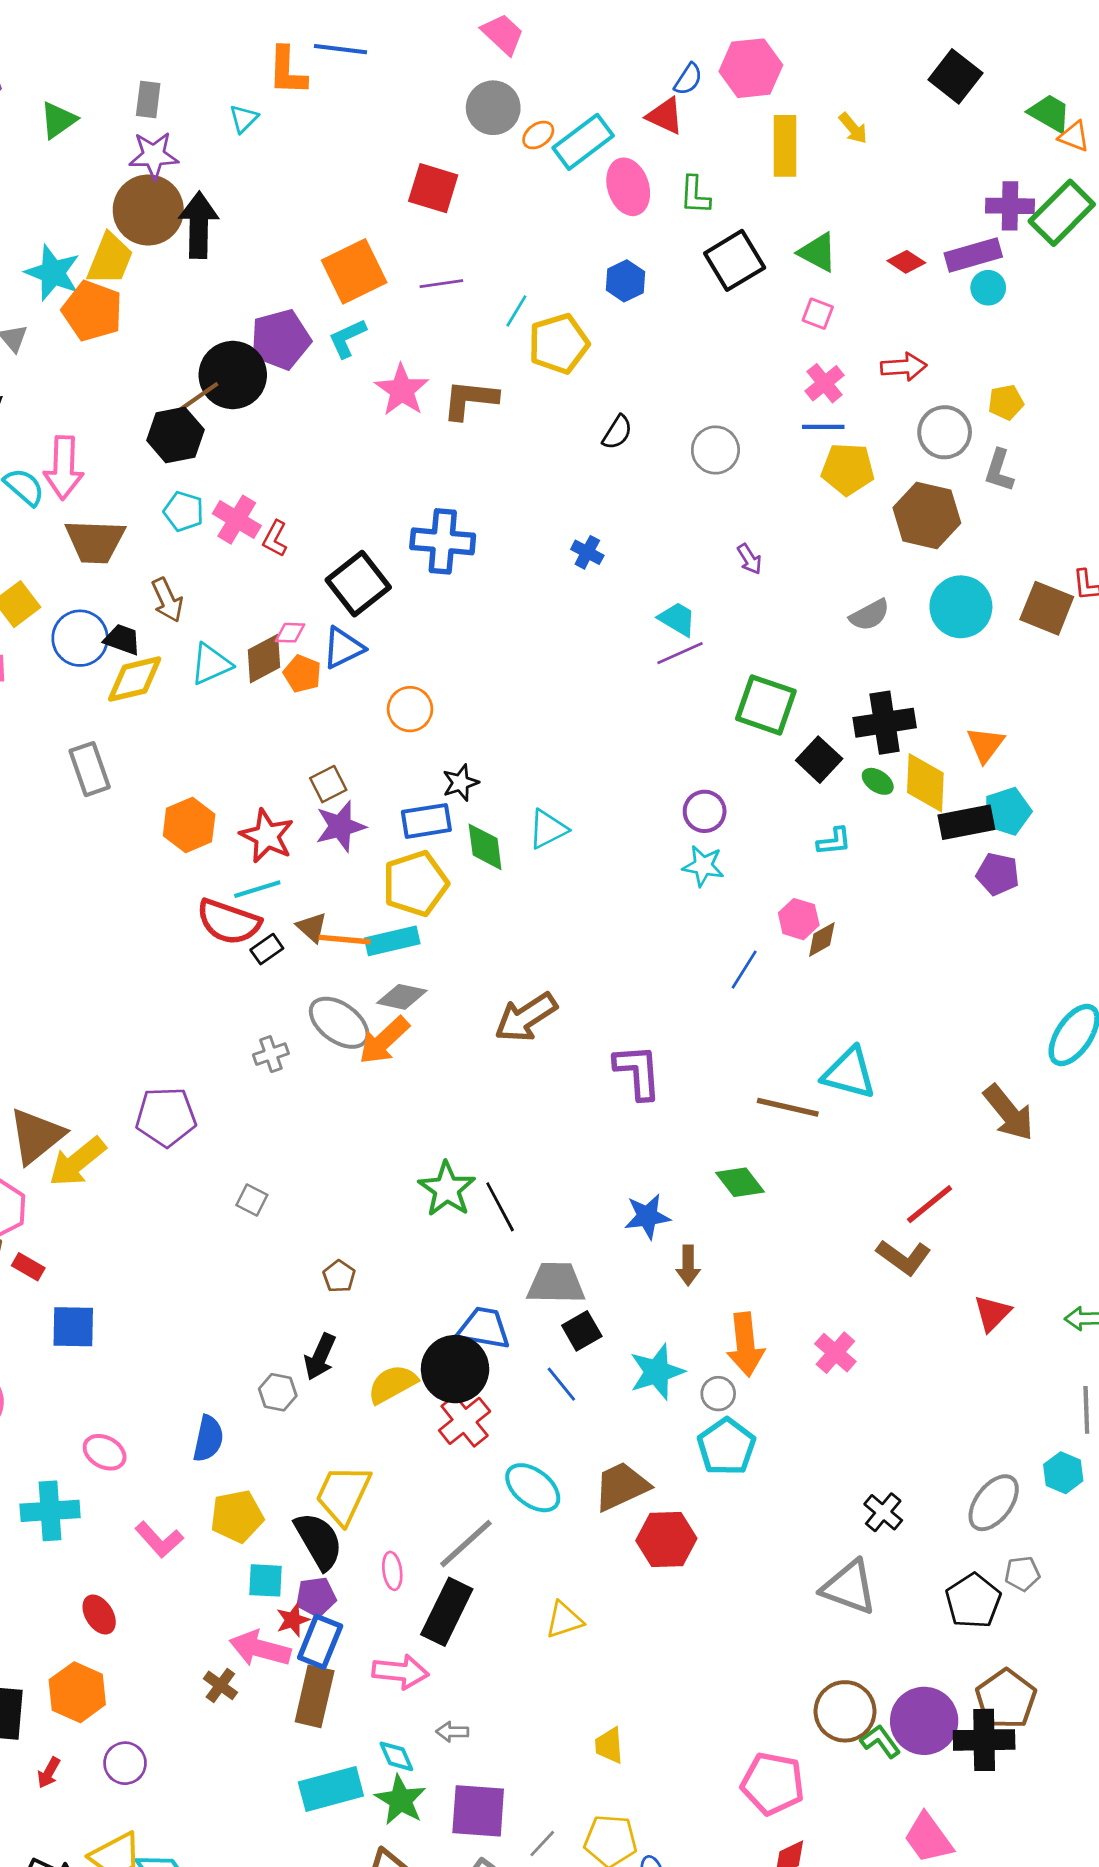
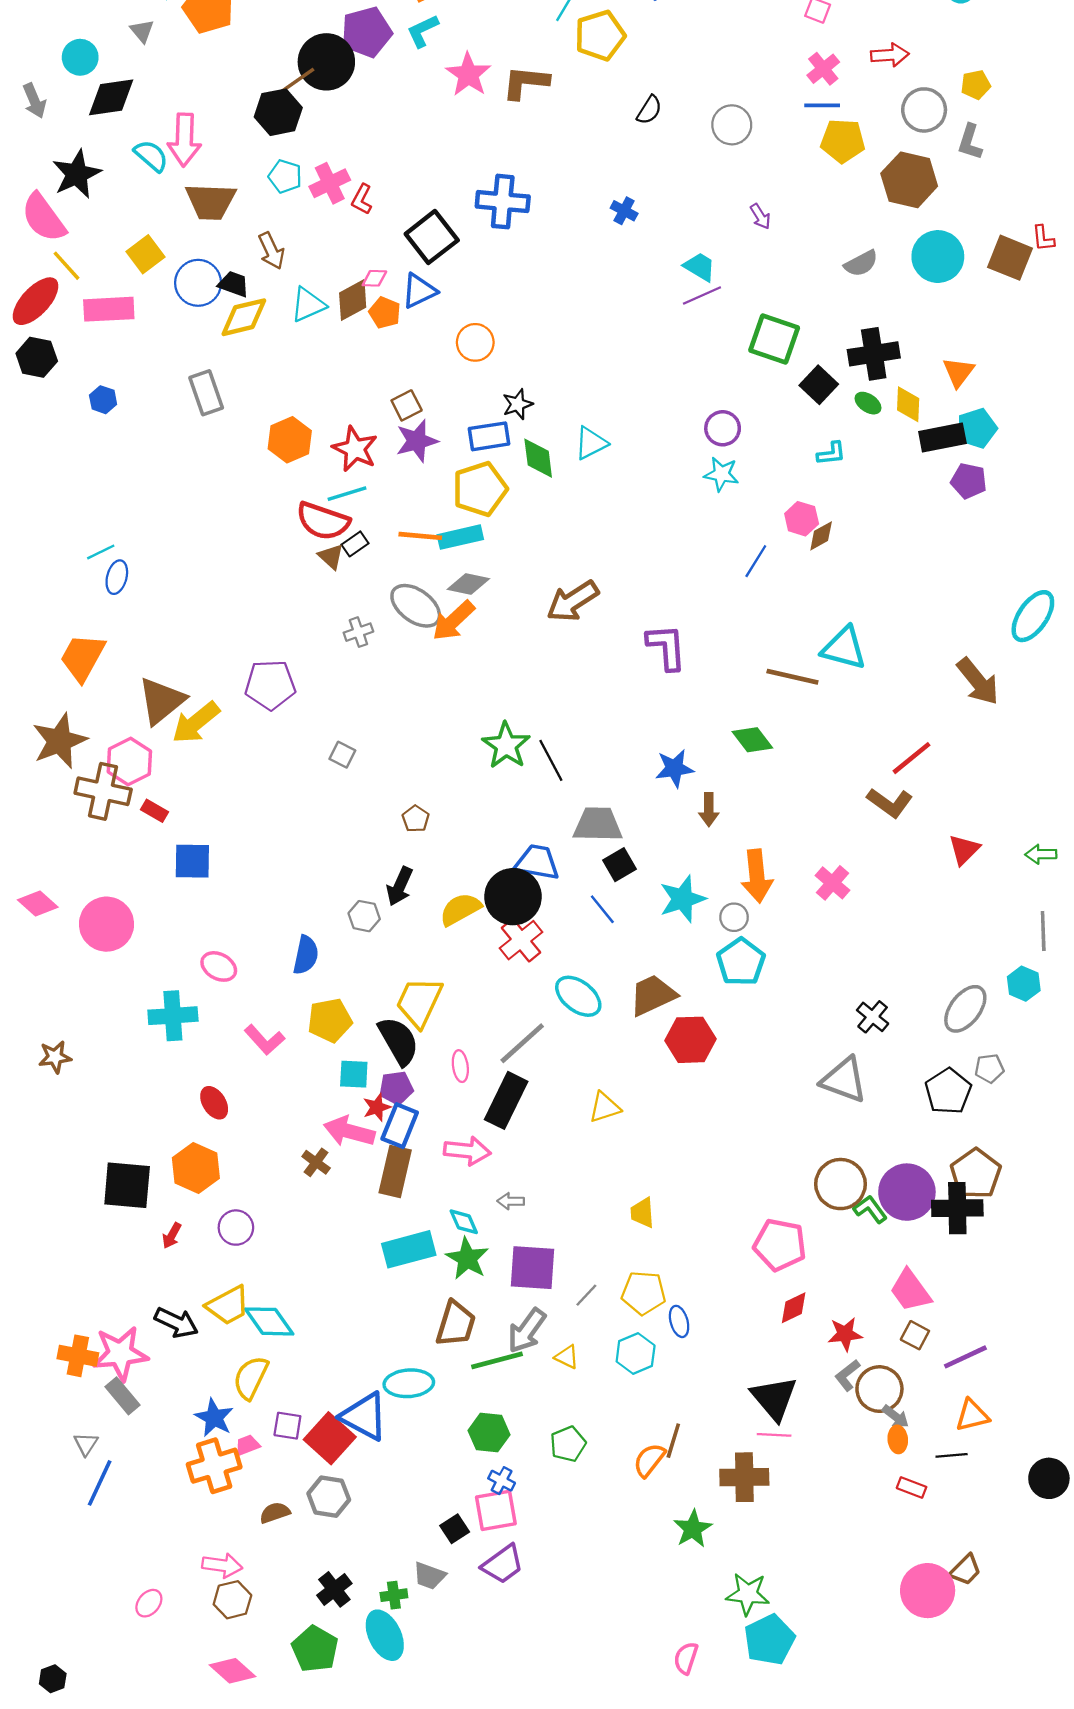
pink cross: (237, 520) -> (330, 183), turned 33
yellow diamond: (925, 783) -> (908, 404), size x0.7
brown triangle: (312, 927) -> (331, 557), moved

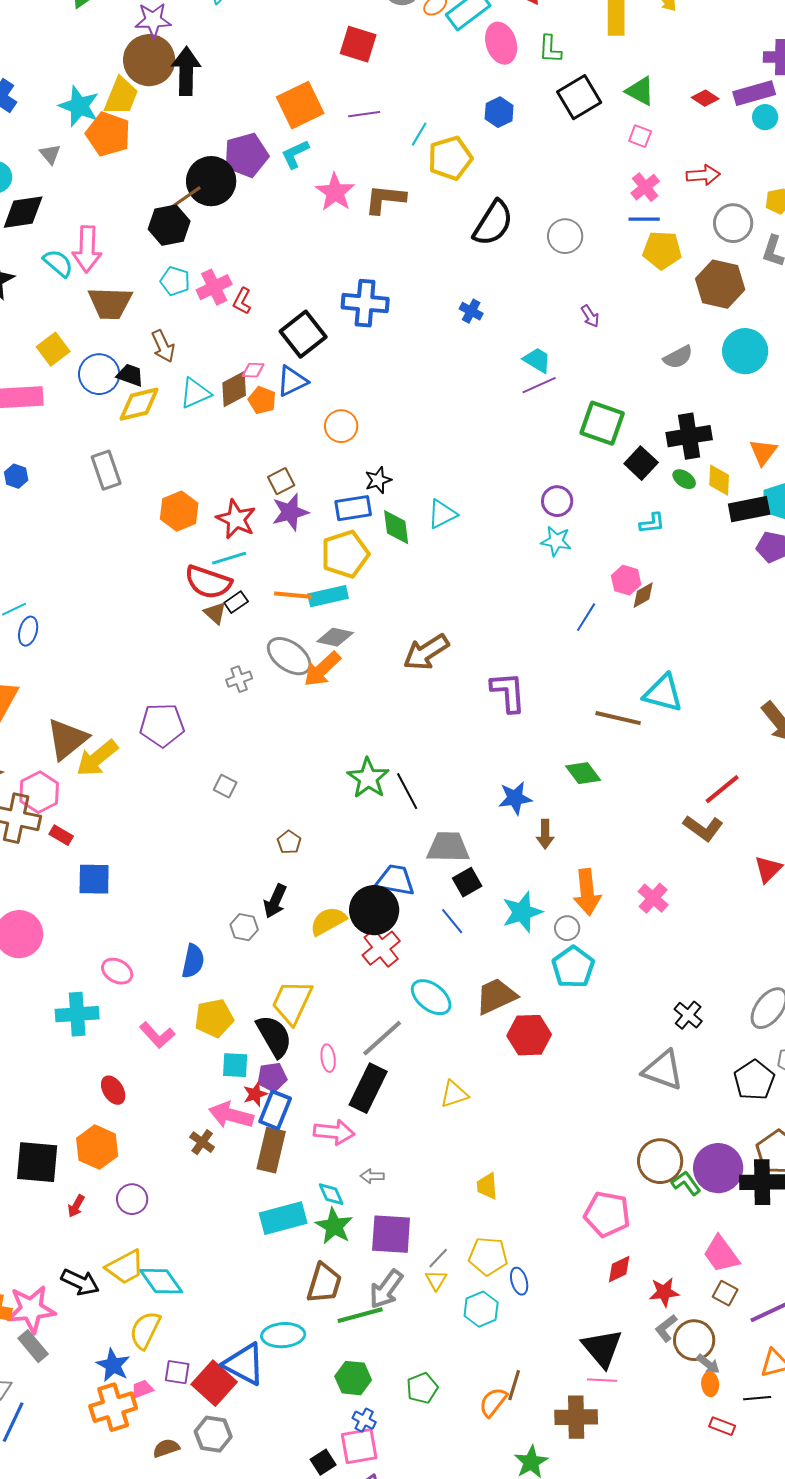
black semicircle: (649, 110) -> (493, 223), size x1.8
yellow triangle: (567, 1357) -> (436, 1280), moved, turned 35

